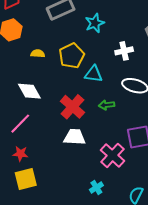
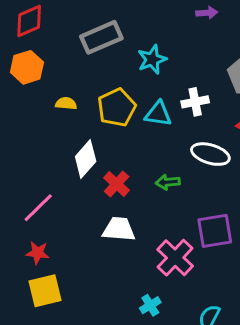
cyan triangle: (94, 74) -> (158, 114), moved
white diamond: (29, 91) -> (86, 159), moved, turned 70
red cross: (72, 107) -> (117, 184), size x0.7

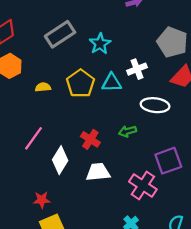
white diamond: (86, 159) -> (60, 160), moved
pink line: (38, 208) -> (33, 138), moved

